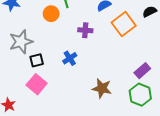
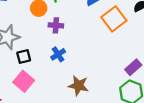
purple cross: (85, 30) -> (56, 25), moved
brown star: (102, 88) -> (78, 86), moved

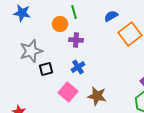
pink square: (24, 81) -> (68, 92), moved

